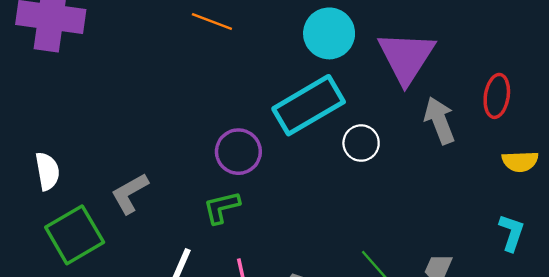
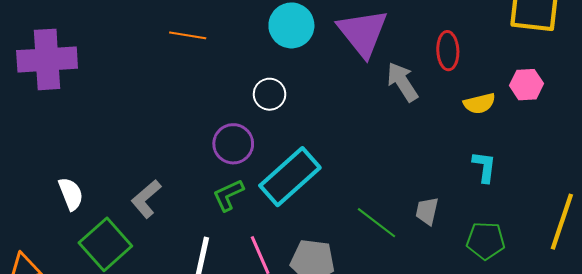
cyan rectangle: (309, 105) -> (290, 177), moved
white circle: (361, 143) -> (270, 94), moved

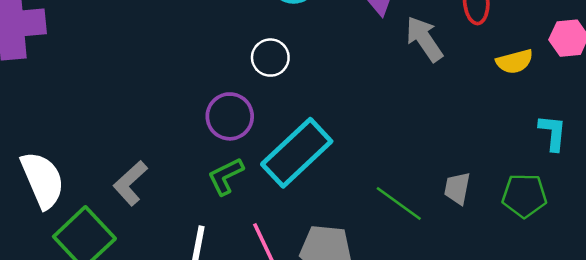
cyan L-shape: (484, 167) -> (553, 133), moved
white semicircle: (71, 194) -> (43, 180), size x1.5
green pentagon: (486, 241) -> (524, 196), moved

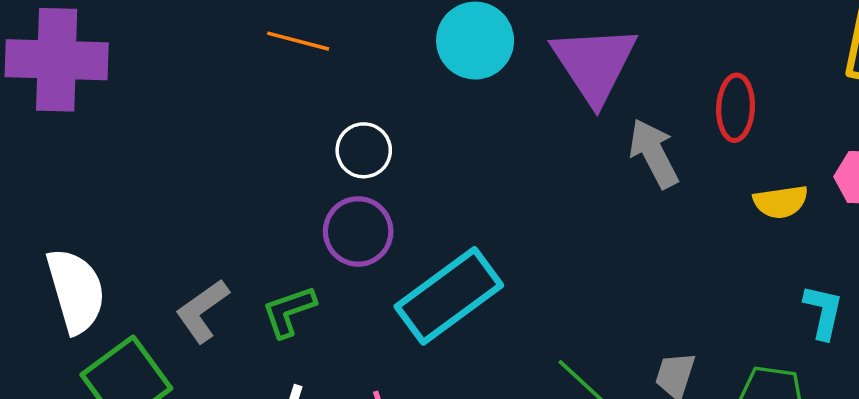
white circle: (270, 58) -> (364, 150), moved
green L-shape: (226, 176) -> (289, 311), moved

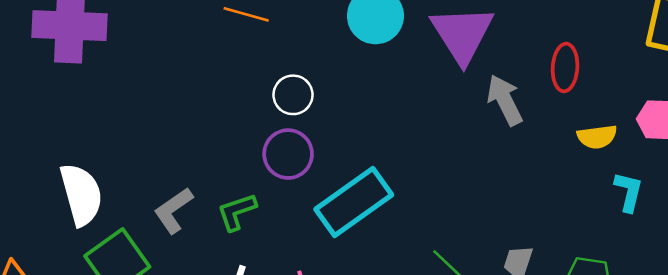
cyan L-shape: (823, 312) -> (629, 192), moved

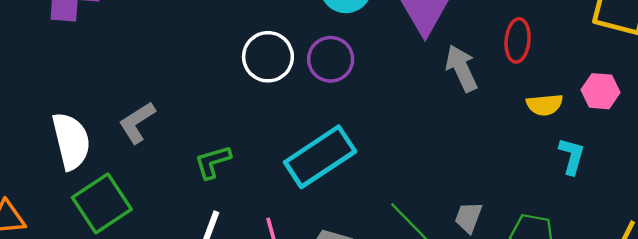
white circle: (293, 95) -> (268, 57), size x1.4
purple circle: (288, 154) -> (331, 59), moved
gray L-shape: (173, 210) -> (137, 122), moved

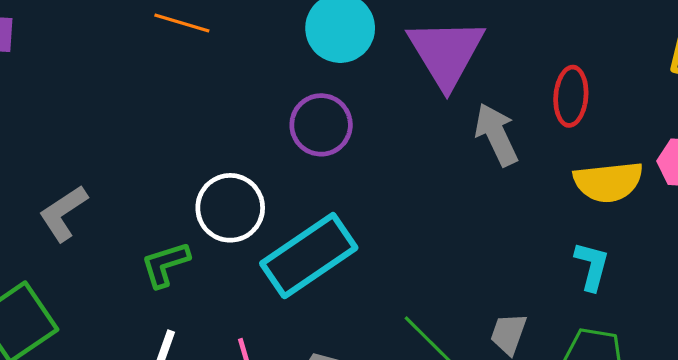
white circle: (268, 57) -> (230, 208), moved
yellow semicircle: (545, 105) -> (608, 182), size x1.4
cyan L-shape: (572, 156) -> (592, 266), moved

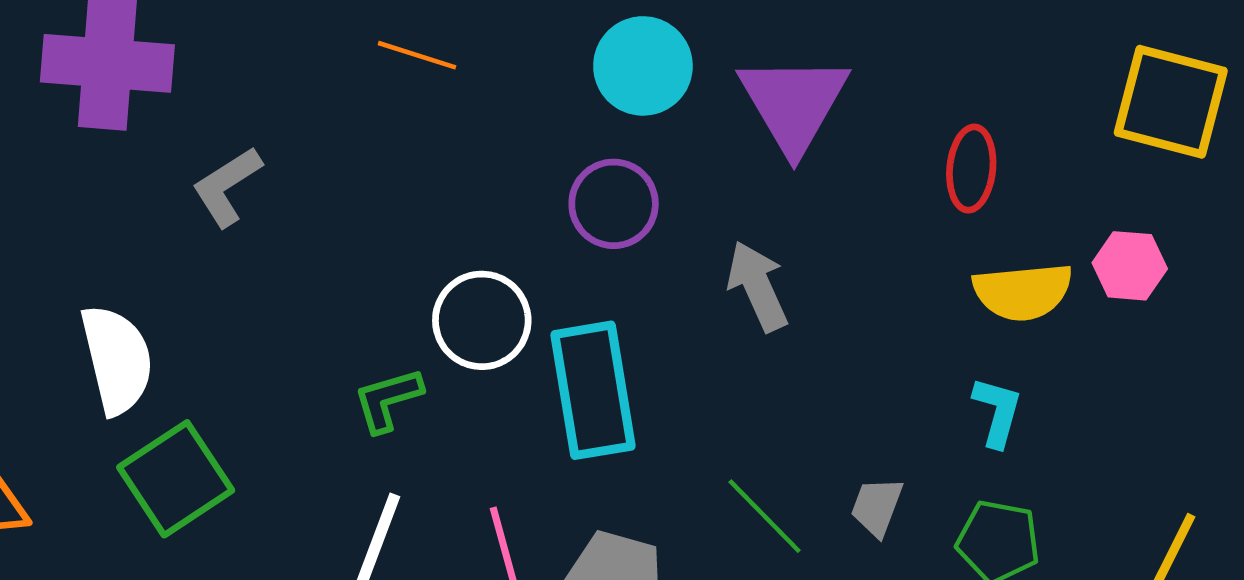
gray arrow: (496, 135) -> (758, 286), moved
gray L-shape: (63, 213) -> (227, 186), moved
cyan rectangle: (309, 256) -> (593, 390), turned -66

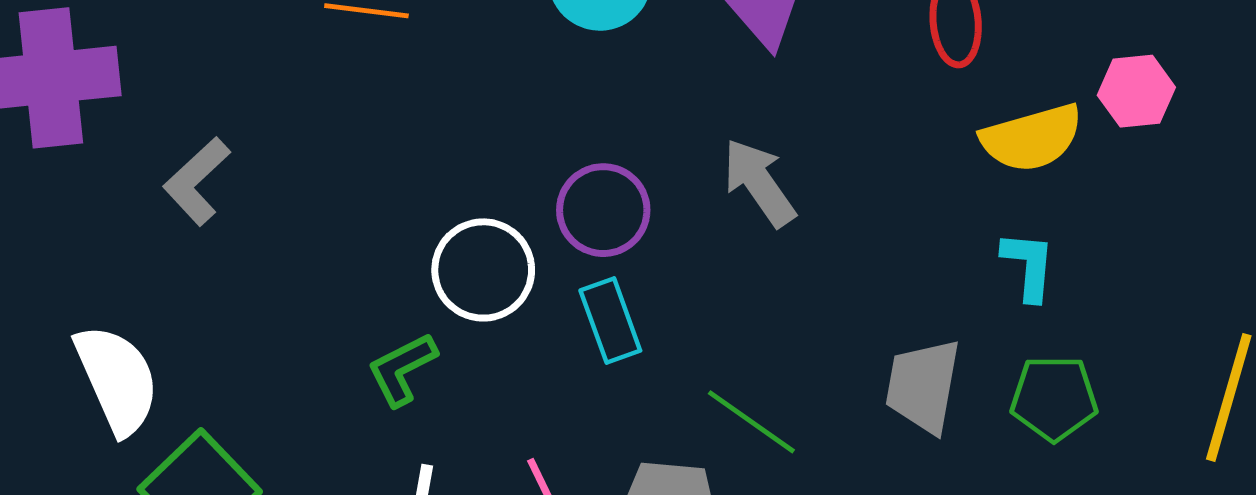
purple circle: (614, 204) -> (603, 210), moved
cyan rectangle: (593, 390) -> (610, 320), size x0.6
gray trapezoid: (877, 507) -> (923, 386), size x1.5
green line: (765, 516) -> (751, 422), moved

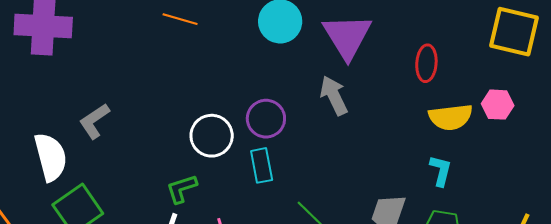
gray L-shape: (197, 181) -> (94, 121), moved
gray arrow: (759, 183) -> (334, 96), moved
green L-shape: (402, 369) -> (182, 189), moved

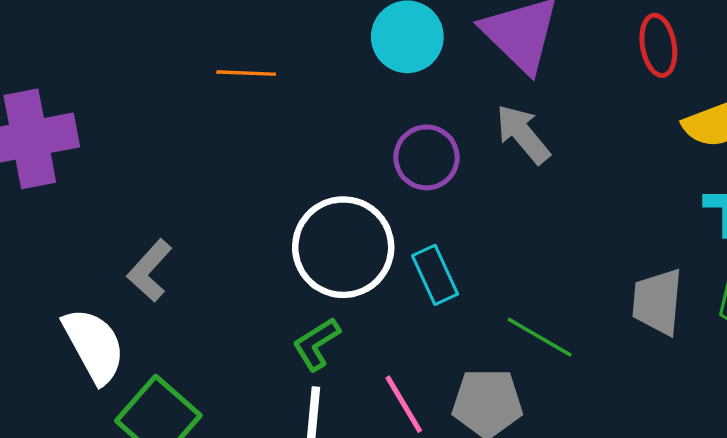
purple circle: (266, 119) -> (426, 157), moved
white circle: (212, 136) -> (343, 247), size x1.4

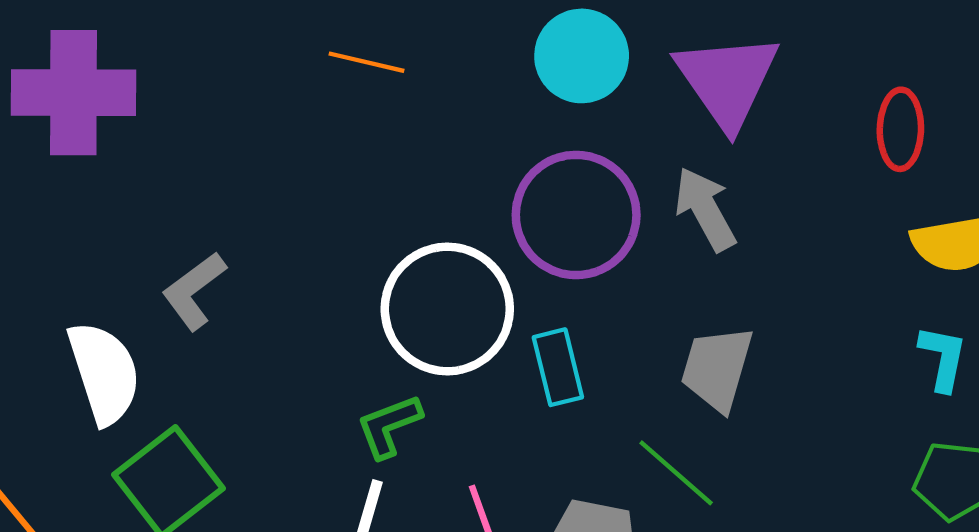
purple circle: (426, 157) -> (576, 215), size x1.5
gray trapezoid: (657, 302) -> (717, 368), moved

